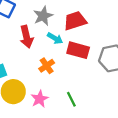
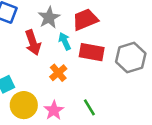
cyan arrow: (55, 38) -> (65, 41), turned -140

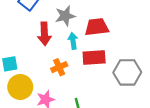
red rectangle: (92, 52) -> (94, 57), turned -30

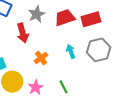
cyan arrow: (73, 41) -> (71, 51), moved
red rectangle: (94, 57) -> (91, 19), moved

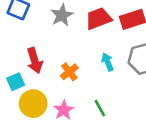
red arrow: (23, 33) -> (35, 61), moved

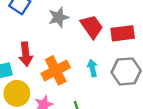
red trapezoid: (99, 19) -> (92, 27), turned 65
orange cross: (69, 72) -> (56, 70), size x1.6

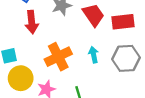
red arrow: (26, 54) -> (32, 22), moved

